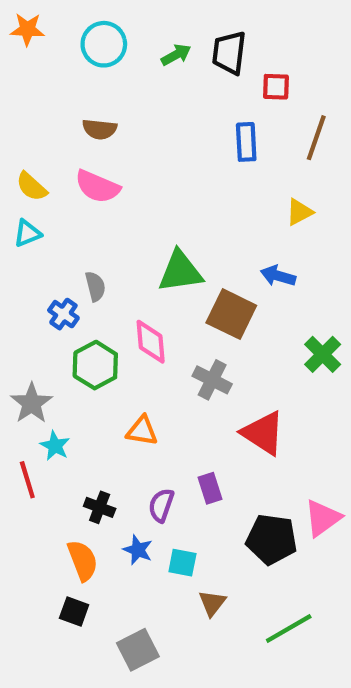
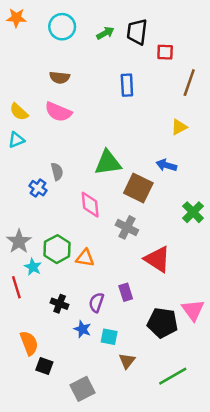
blue rectangle: (246, 142) -> (127, 85), moved
green hexagon: (95, 365) -> (57, 249), moved
pink triangle: (323, 518) -> (193, 310), turned -30
orange semicircle: (83, 560) -> (29, 343), moved

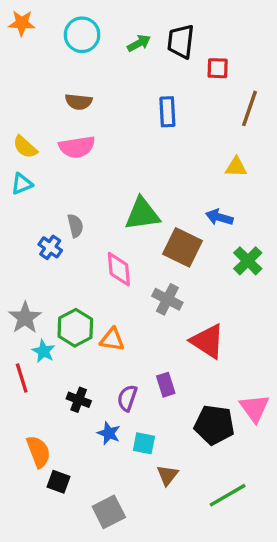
pink semicircle: (58, 112) -> (77, 147), turned -32
yellow triangle: (179, 127) -> (236, 167), turned 30
green cross: (193, 212) -> (248, 261), moved

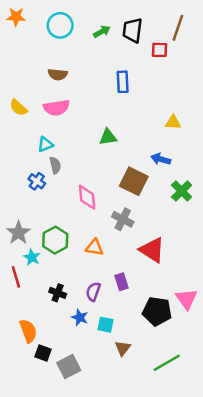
brown line: (249, 108) -> (178, 28), moved
cyan triangle: (22, 184) -> (45, 144), moved
green triangle: (142, 214) -> (108, 137), moved, size x0.7
orange triangle: (112, 339) -> (94, 247), moved
gray square: (109, 512) -> (69, 366), moved

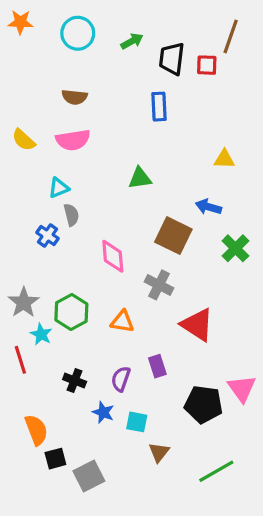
black trapezoid: (132, 30) -> (172, 59), moved
black square: (43, 353) -> (55, 459), turned -35

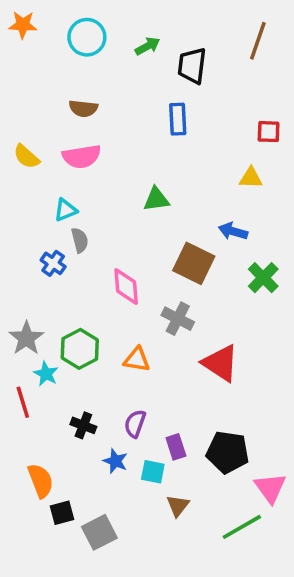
red square: (207, 65) -> (269, 132), moved
purple rectangle: (157, 366) -> (176, 447), moved
pink triangle: (242, 388) -> (270, 488), moved

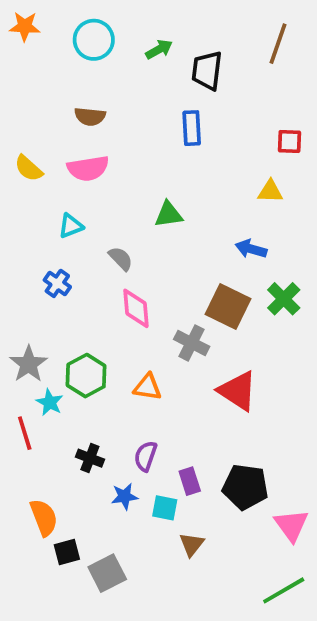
gray semicircle: (80, 240) -> (121, 259), moved, turned -30
brown square: (194, 263) -> (228, 306), moved
blue star: (115, 461) -> (124, 496), turned -30
green line: (242, 527) -> (284, 590), moved

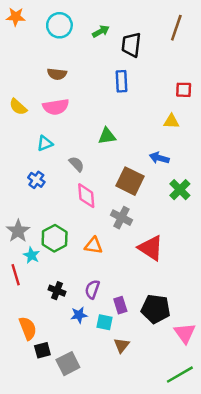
brown square: (228, 306) -> (130, 181), moved

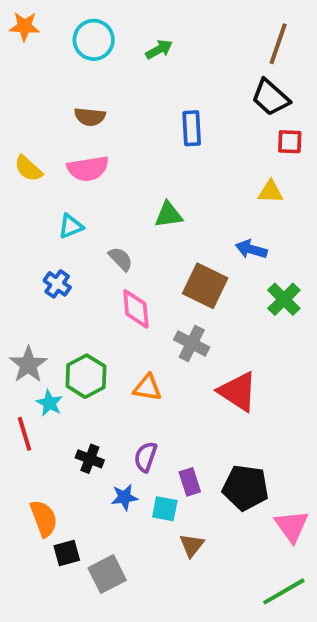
black trapezoid: (131, 45) -> (270, 97), moved, turned -55

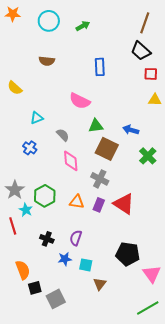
pink semicircle: (88, 169) -> (80, 101), moved, turned 35
yellow triangle: (270, 192) -> (155, 100), moved
green triangle: (169, 215) -> (96, 126), moved
purple rectangle: (190, 482) -> (99, 205), moved, turned 40

